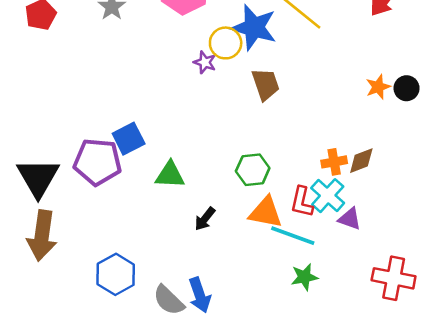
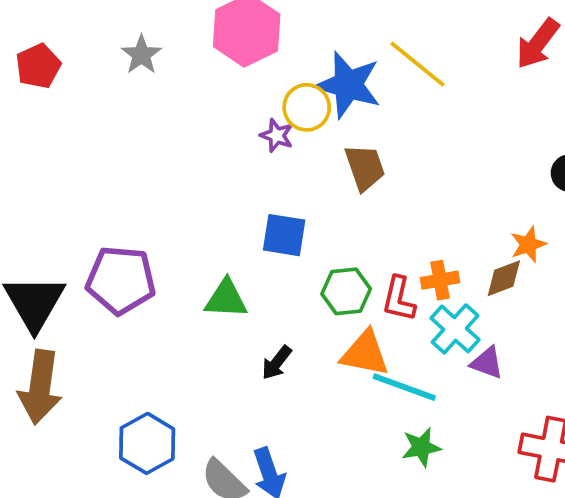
orange star: (378, 87) -> (528, 244), moved
blue square: (129, 139) -> (284, 235), moved, turned 36
orange cross: (334, 162) -> (440, 280), moved
red L-shape: (302, 202) -> (399, 299), moved

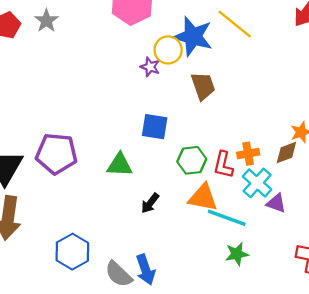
gray star: (141, 55) -> (46, 21), moved

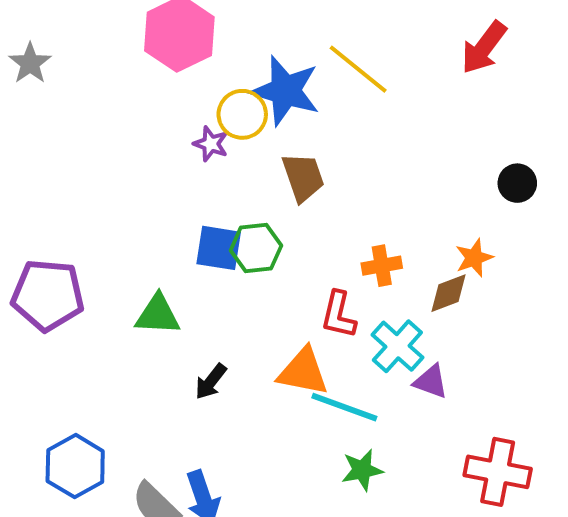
orange cross: (248, 154) -> (382, 266), moved
green hexagon: (192, 160) -> (256, 248), moved

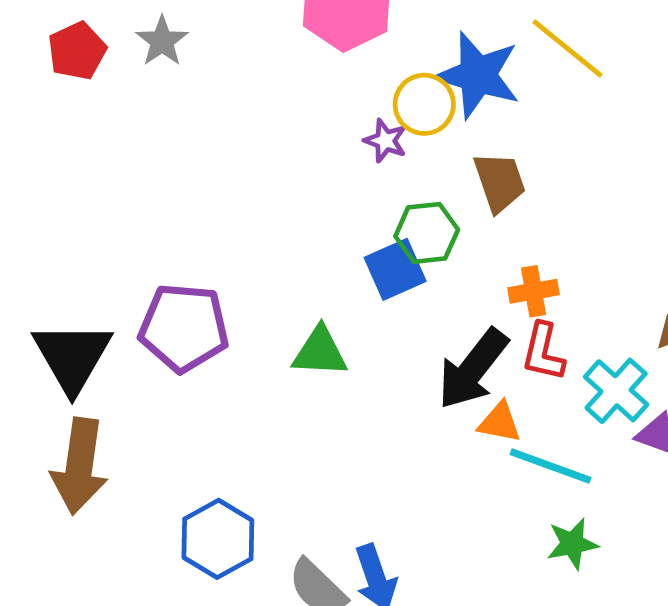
blue square: (219, 248) -> (395, 269), turned -33
green hexagon: (256, 248) -> (427, 233), moved
orange cross: (382, 266) -> (534, 291), moved
orange triangle: (303, 372) -> (500, 422), size x0.7
black arrow: (211, 382) -> (473, 369), moved, size x1.8

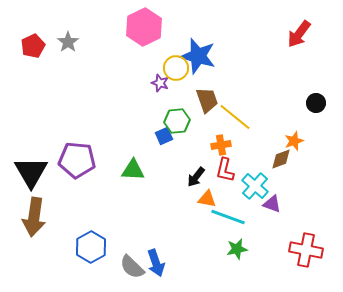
yellow line: (567, 48) -> (235, 117), moved
blue square: (395, 269) -> (164, 136), size x0.7
black arrow: (473, 369) -> (196, 177), size x0.6

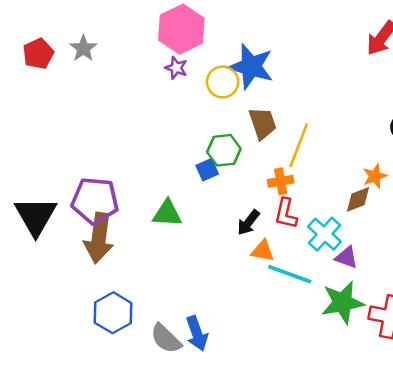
purple star: (160, 83) -> (176, 68), moved
yellow line: (235, 117) -> (299, 145), turned 72
brown arrow: (34, 217) -> (99, 238), moved
green star: (237, 249) -> (343, 302), moved, size x1.6

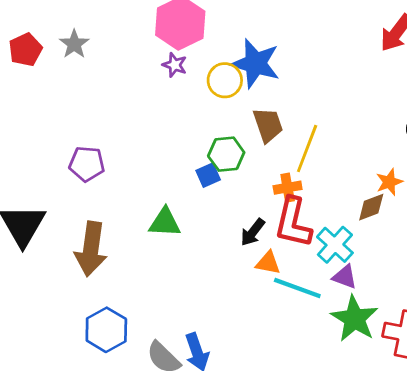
purple pentagon: (95, 201) -> (87, 164), moved, size x0.7
red L-shape: (286, 213) -> (293, 222), size x1.5
purple triangle: (346, 257) -> (345, 277), moved
green star: (343, 302) -> (354, 319), turned -30

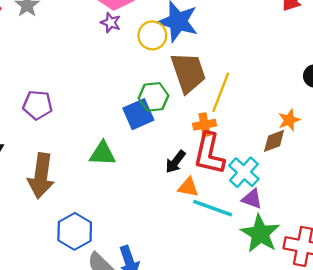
brown trapezoid: (268, 125) -> (188, 72), size x1.4
blue square: (208, 175) -> (138, 114), size x1.5
blue hexagon: (106, 330) -> (75, 231), moved

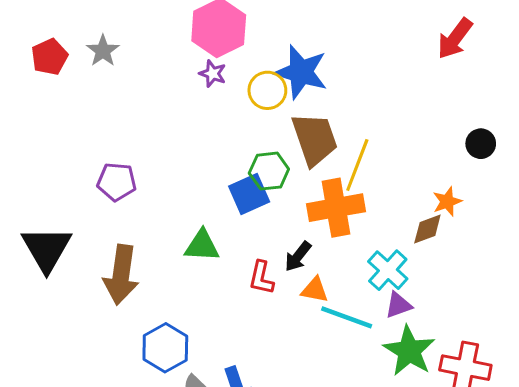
orange cross: (205, 125) -> (336, 208), size x1.8
red L-shape: (209, 154) -> (261, 278), moved, size x0.6
purple triangle: (252, 199) -> (398, 305), turned -40

